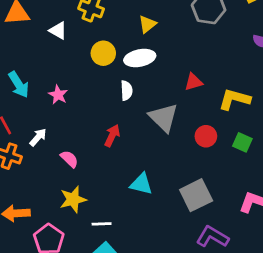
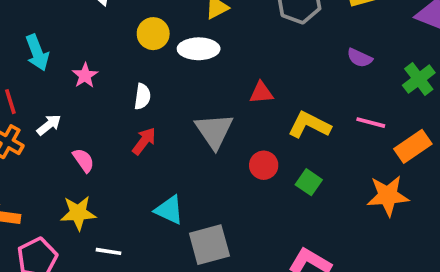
white semicircle: (127, 90) -> (142, 96), moved
gray square: (196, 195) -> (209, 245), moved

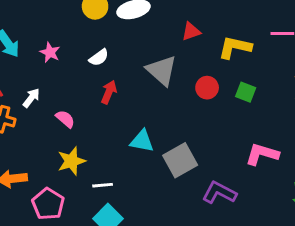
white semicircle: (142, 96) -> (99, 58), turned 60

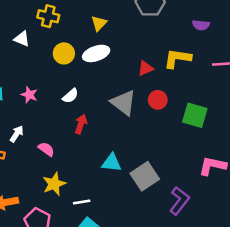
yellow L-shape: (235, 47) -> (177, 58), moved
red circle: (207, 88) -> (158, 100), moved
green square: (246, 92) -> (195, 115), size x1.5
purple L-shape: (219, 193) -> (179, 201), turned 104

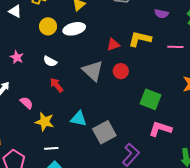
white semicircle: (70, 96) -> (50, 61), turned 64
green square: (195, 115) -> (151, 99), moved
red arrow: (81, 124) -> (56, 85), turned -63
yellow star: (54, 184) -> (45, 122), moved, turned 30

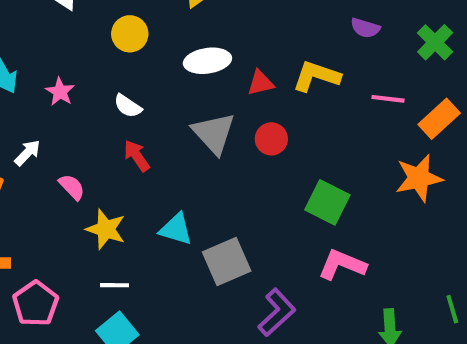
white ellipse: (74, 29) -> (207, 61), moved

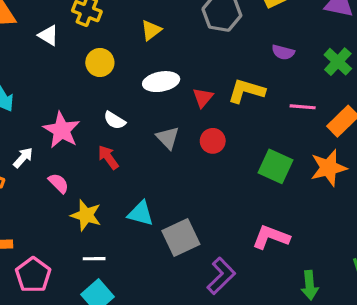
red triangle: (261, 83) -> (203, 98), turned -35
pink star: (60, 92) -> (62, 130), moved, size x1.6
white semicircle: (128, 106) -> (115, 120), moved
gray triangle: (214, 133) -> (168, 138), size x0.7
green square: (327, 202) -> (275, 166), moved

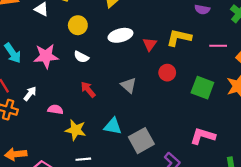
white semicircle: (115, 120) -> (81, 57), moved
pink star: (62, 130) -> (46, 56), moved, turned -30
gray triangle: (168, 138) -> (129, 85), moved
red circle: (213, 141) -> (167, 73), moved
pink semicircle: (59, 183) -> (55, 109), turned -32

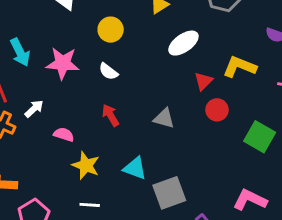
white ellipse: (120, 35) -> (183, 43), moved, turned -30
red triangle: (150, 44) -> (203, 81), moved
gray triangle: (129, 85) -> (164, 118), turned -35

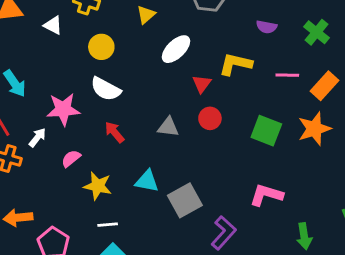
pink star: (63, 63) -> (63, 109), moved
white semicircle: (108, 71) -> (106, 89), size x1.5
red circle: (217, 110) -> (210, 118), moved
pink semicircle: (64, 134) -> (71, 159), turned -48

